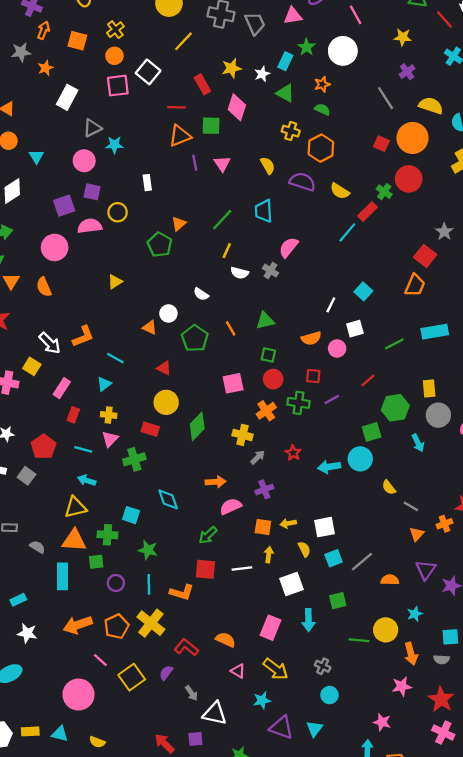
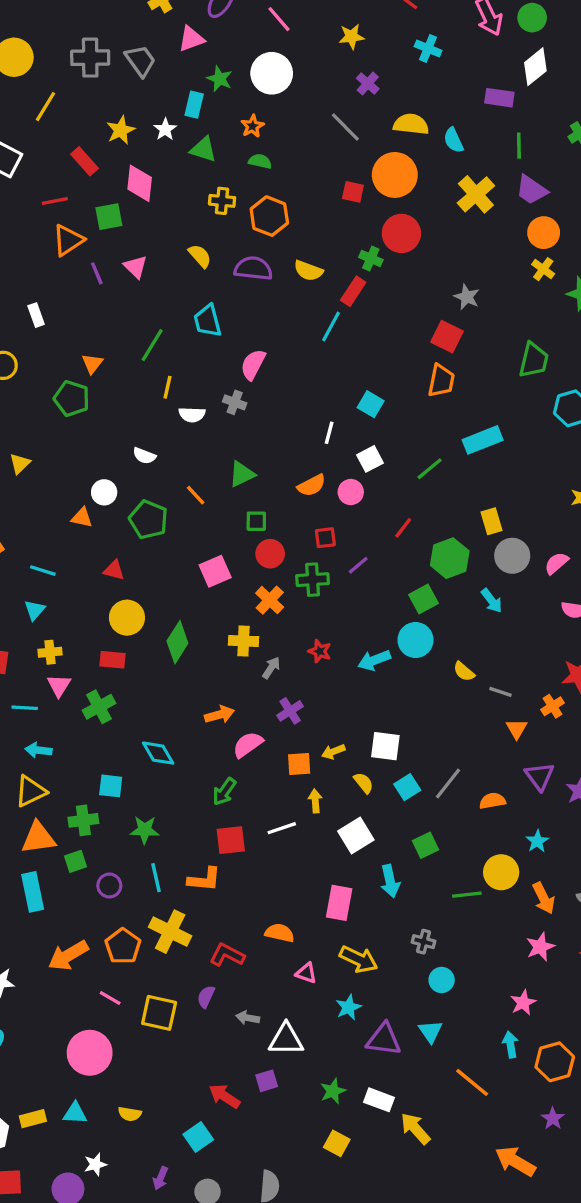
white square: (325, 527) -> (385, 746), turned 30
yellow square: (132, 677) -> (159, 1013), turned -30
gray arrow: (192, 693) -> (248, 1018), turned 147
pink star: (382, 722) -> (523, 1003), turned -30

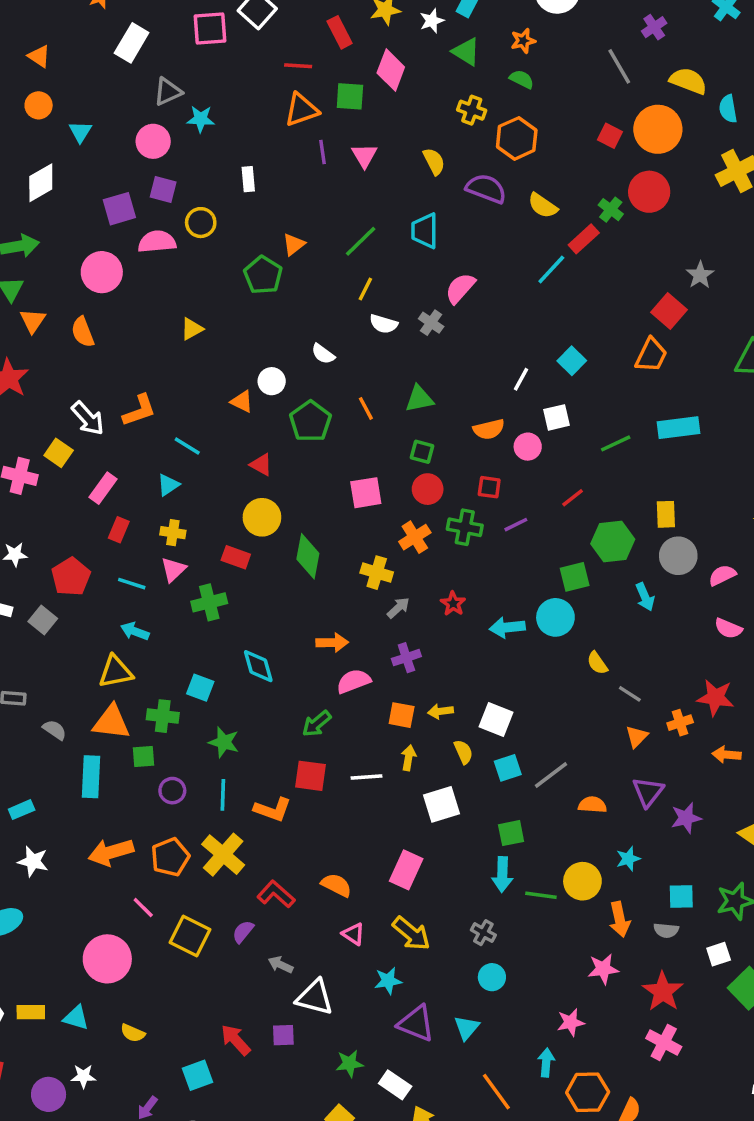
green diamond: (177, 642) -> (308, 556), turned -36
cyan arrow: (390, 881) -> (502, 874), moved

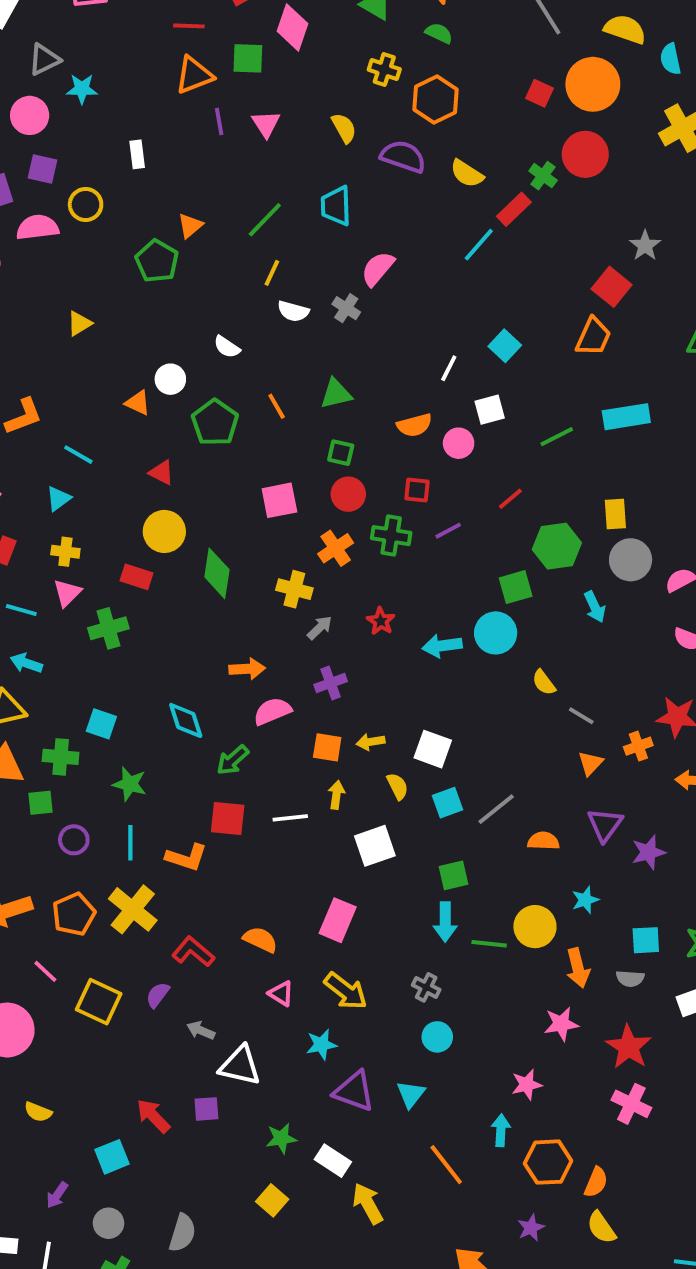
cyan diamond: (258, 666) -> (186, 720), moved

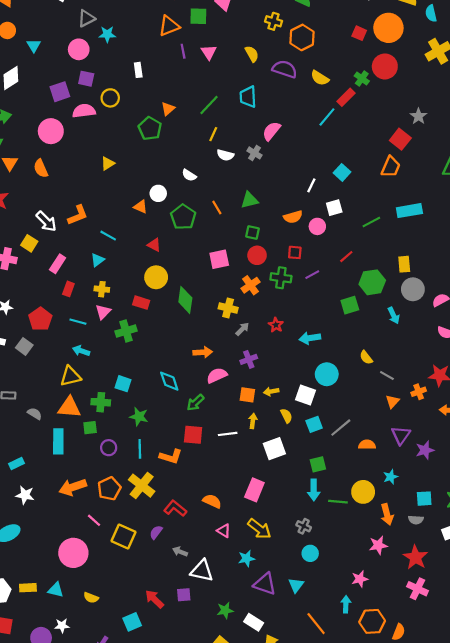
cyan circle: (496, 633) -> (327, 374), moved

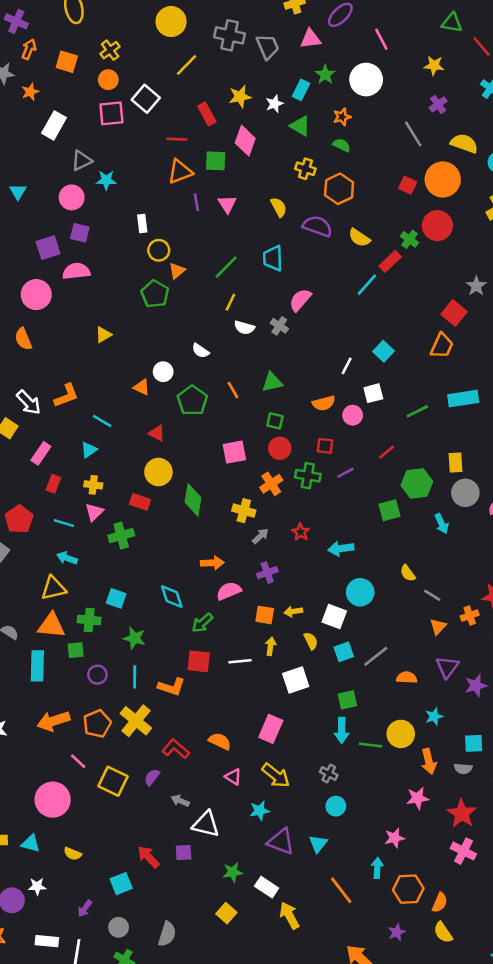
yellow circle: (110, 98) -> (159, 250), moved

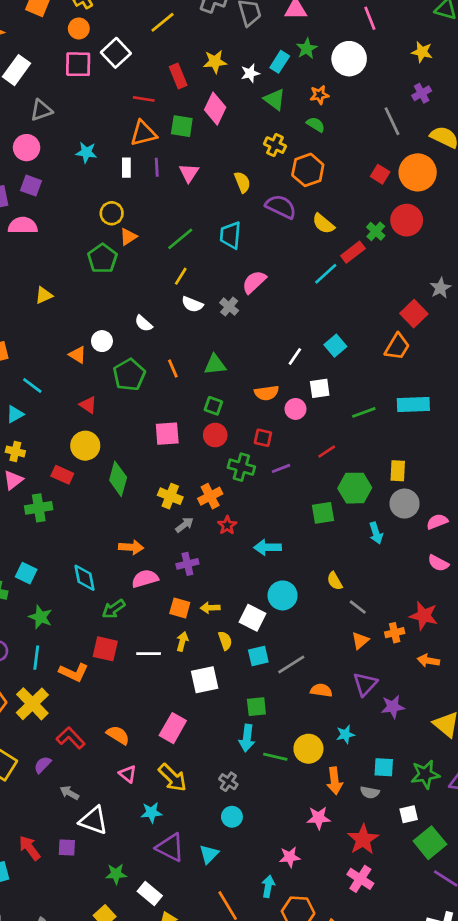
cyan star: (106, 180) -> (86, 152), moved
white rectangle: (142, 224) -> (126, 168), moved
orange cross: (271, 484) -> (210, 496), moved

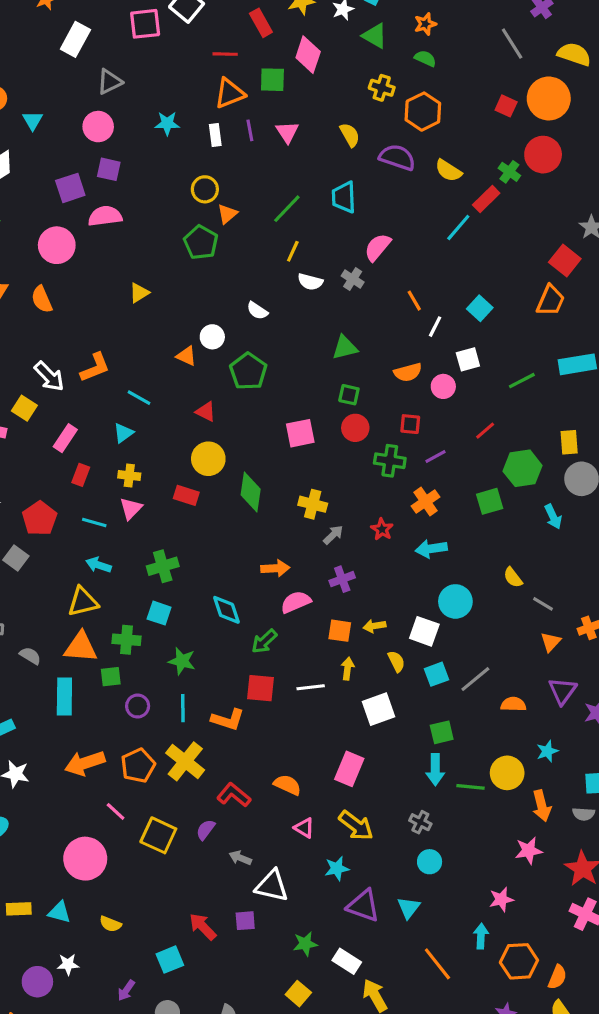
orange line: (173, 368) -> (414, 301), moved
orange cross: (210, 496) -> (426, 501), moved
green cross: (39, 508) -> (163, 566), moved

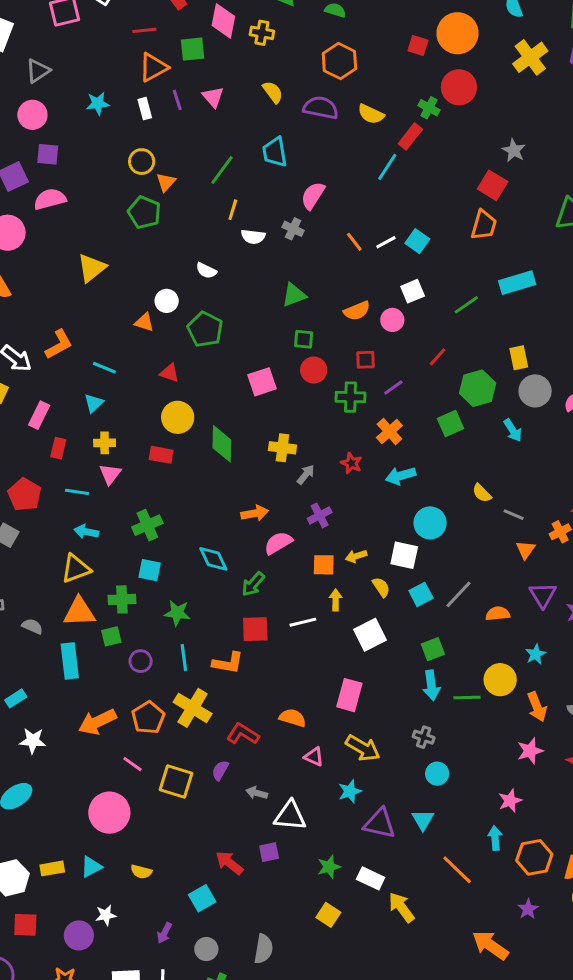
yellow cross: (382, 88) -> (262, 33), moved
yellow triangle: (139, 293) -> (92, 268), size x1.5
white line: (435, 327) -> (386, 242), moved, turned 42
cyan triangle: (59, 912) -> (91, 867), turned -35

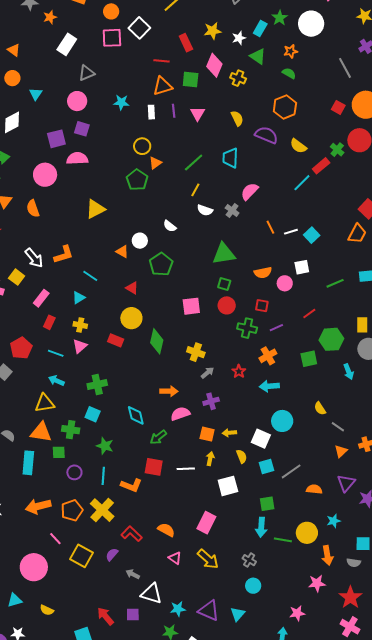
green triangle: (294, 295) -> (224, 254), size x1.4
cyan star: (350, 791) -> (178, 609), moved

